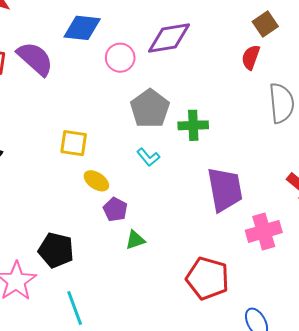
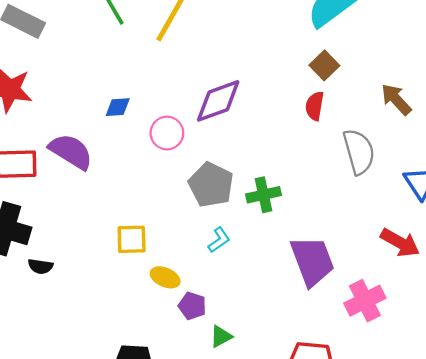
blue diamond: (82, 28) -> (118, 107), size x0.6
cyan L-shape: (148, 157) -> (219, 240), turned -75

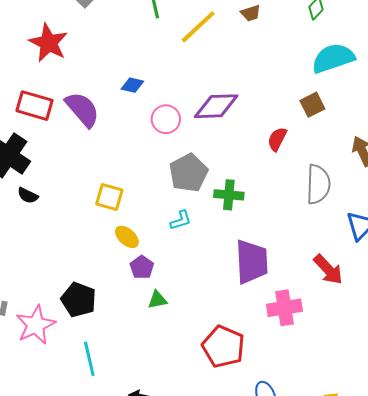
red semicircle: (315, 106) -> (277, 139), moved

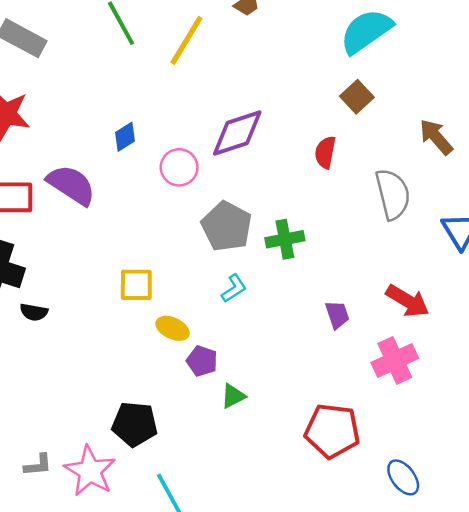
blue diamond: (132, 85) -> (125, 137), turned -30
purple trapezoid: (252, 262) -> (337, 315), size x0.5
red arrow: (328, 270) -> (408, 301), moved

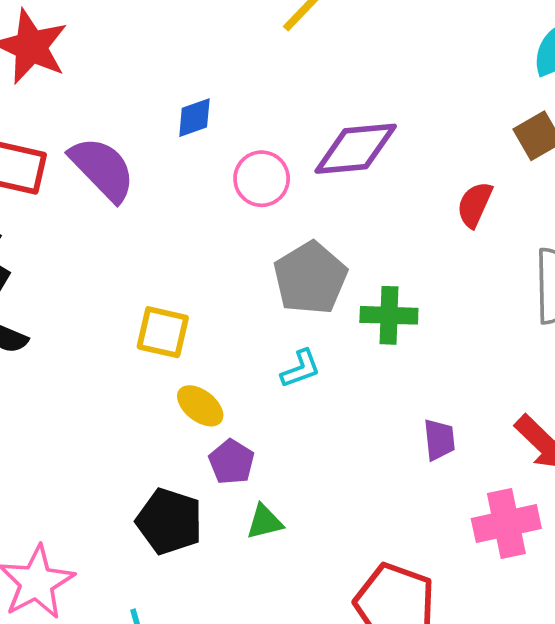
black pentagon: (135, 424) -> (169, 521), moved

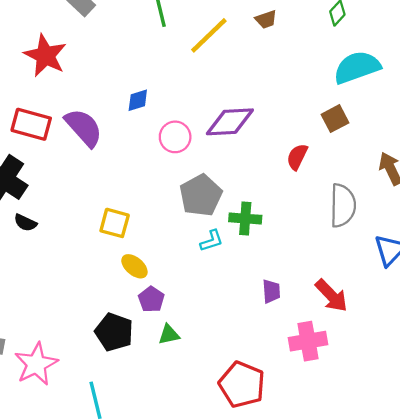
cyan L-shape: (301, 369) -> (212, 241), moved

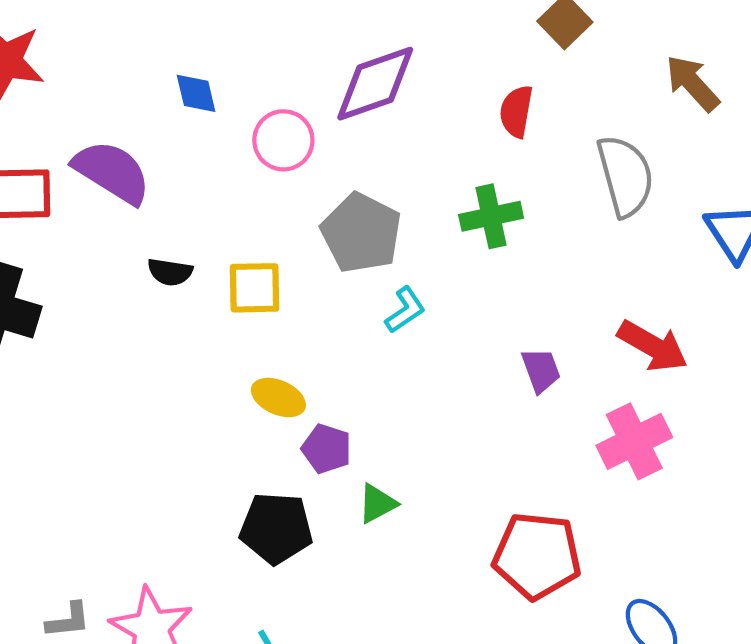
blue diamond: (138, 100) -> (196, 93), turned -70
green cross: (245, 219) -> (491, 216), moved
black semicircle: (25, 223) -> (170, 272), moved
yellow square: (115, 223) -> (255, 288), moved

